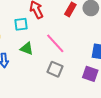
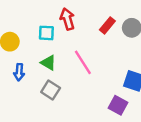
gray square: (55, 69) -> (51, 90), moved

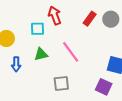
green triangle: (48, 63) -> (41, 54), turned -40
gray square: (51, 90) -> (61, 84), moved, turned -35

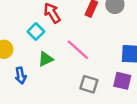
cyan square: (37, 29) -> (36, 32), turned -32
gray square: (61, 84) -> (89, 84), moved, turned 35

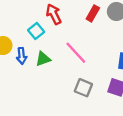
blue arrow: (21, 76) -> (22, 56), moved

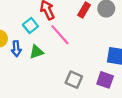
pink line: (76, 53) -> (60, 35), moved

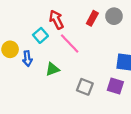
green triangle: (36, 52) -> (52, 69), moved

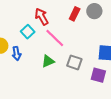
green triangle: (52, 69) -> (48, 61), moved
gray square: (85, 87) -> (74, 62), moved

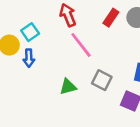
cyan square: (28, 32) -> (30, 32), moved
green triangle: (48, 61) -> (68, 87), moved

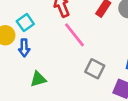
green triangle: (68, 87) -> (38, 79), moved

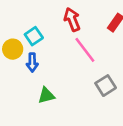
gray square: (95, 69) -> (106, 86), turned 30

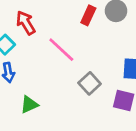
red arrow: (72, 19) -> (26, 23), moved

